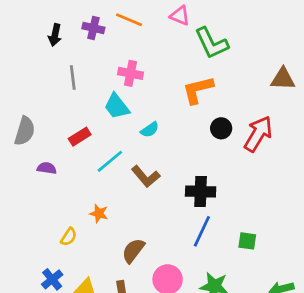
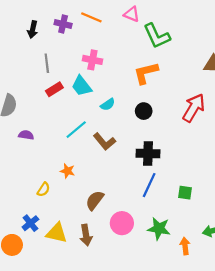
black circle: (221, 128) -> (144, 111), moved
red rectangle: (80, 137) -> (54, 89), moved

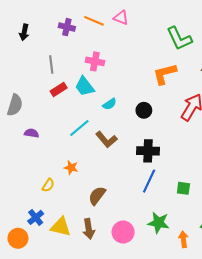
pink triangle: (132, 14) -> (121, 18), moved
black arrow: (33, 29) -> (24, 32), moved
green L-shape: (157, 36) -> (179, 38), moved
orange L-shape: (146, 73) -> (165, 74), moved
pink circle: (122, 223) -> (123, 232), moved

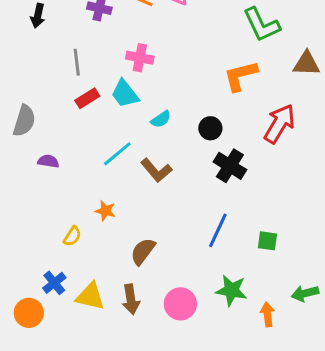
black cross: (148, 151) -> (230, 166), moved, turned 30

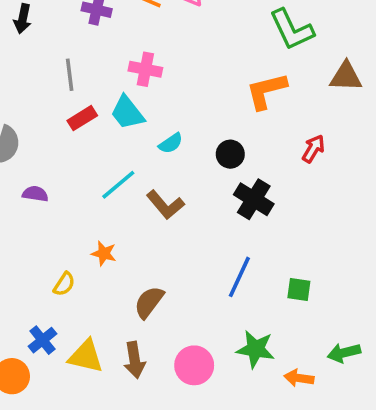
red arrow: (279, 124) -> (313, 149), size x0.6
orange arrow: (267, 314) -> (299, 378), turned -75

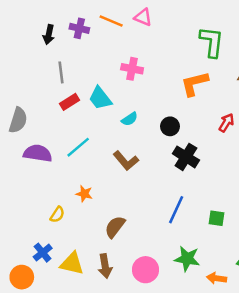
black arrow: (23, 19) -> (49, 34), moved
green L-shape: (292, 30) -> (212, 42), turned -148
pink cross: (145, 69) -> (132, 69), moved
cyan line: (118, 185) -> (78, 147), moved
purple semicircle: (35, 194) -> (38, 153), size x1.6

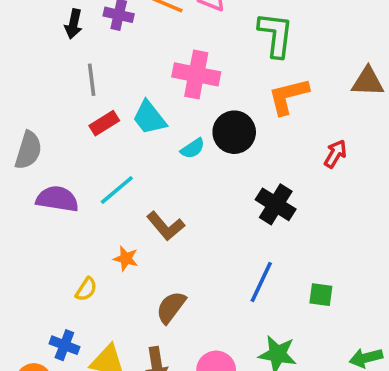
green L-shape: (212, 42) -> (276, 35), moved
pink cross: (132, 69) -> (196, 74), size x1.4
black circle: (170, 126) -> (234, 132), moved, size x1.5
brown L-shape: (126, 161) -> (166, 226), moved
blue cross: (43, 253) -> (64, 345), turned -30

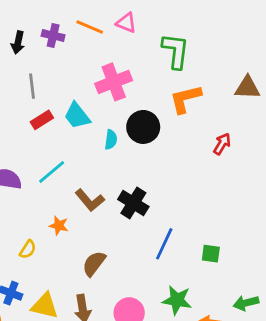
pink cross: (196, 74) -> (114, 82), turned -32
cyan semicircle: (193, 148) -> (111, 140), turned -48
black cross: (276, 204) -> (133, 203), moved

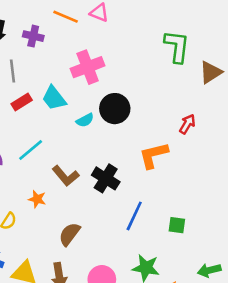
purple cross: (53, 35) -> (33, 36), moved
green L-shape: (176, 51) -> (177, 46), moved
brown triangle: (247, 88) -> (211, 72), turned -35
orange L-shape: (185, 99) -> (154, 155), moved
cyan semicircle: (111, 140) -> (85, 120), turned 54

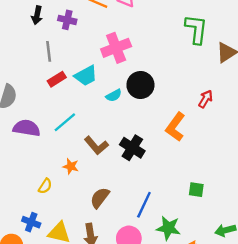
cyan trapezoid: (54, 98) -> (86, 76), turned -80
orange L-shape: (154, 155) -> (175, 127), turned -40
blue line: (134, 216) -> (144, 205), moved

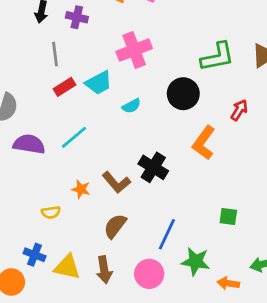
green L-shape: (196, 29) -> (217, 57), moved, turned 72
black circle: (140, 85) -> (183, 94), moved
brown L-shape: (96, 145) -> (116, 182), moved
yellow semicircle: (45, 186) -> (51, 212), turned 49

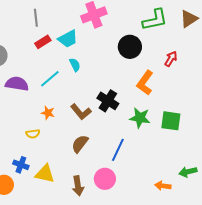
cyan semicircle: (131, 106) -> (75, 65), moved, turned -88
orange star: (81, 189) -> (48, 113), moved
green square: (228, 217) -> (171, 121), moved, size x1.5
green star: (196, 262) -> (140, 118), moved
brown arrow: (104, 270) -> (78, 186), moved

